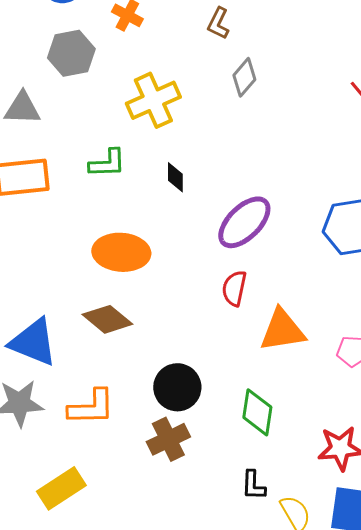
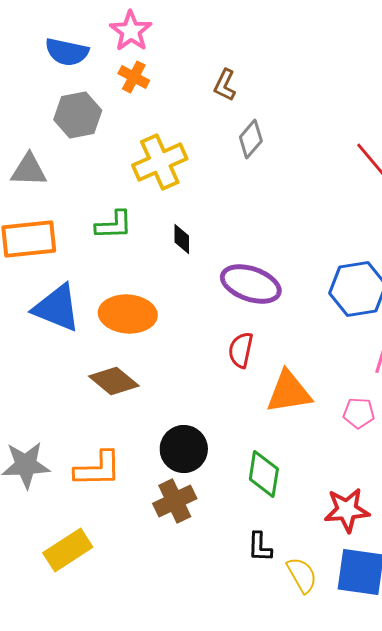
purple ellipse: (244, 222) -> (251, 284), turned 64
blue triangle: (33, 342) -> (57, 308), moved

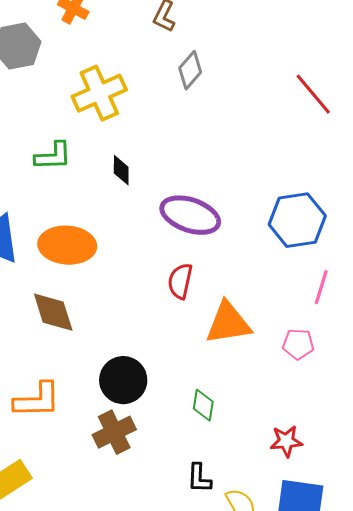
brown diamond: (114, 381) -> (53, 312), turned 33
green diamond: (264, 474) -> (203, 405), size x0.7
red star: (347, 510) -> (286, 441), size x0.7

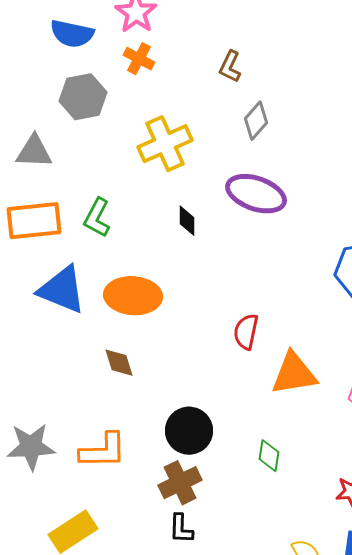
green L-shape: (53, 156) -> (97, 218), moved, turned 120
purple ellipse: (190, 215) -> (256, 194), moved
brown diamond: (53, 312) -> (119, 363), size x0.7
black L-shape: (199, 478) -> (181, 529), moved

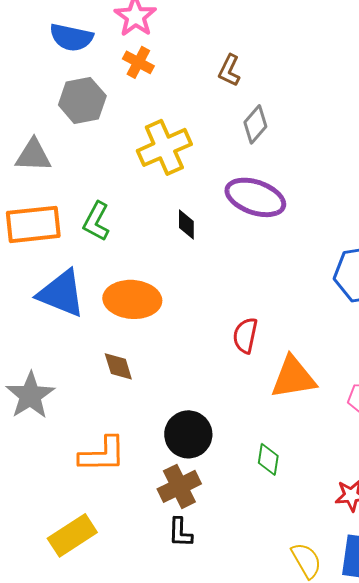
gray star: (31, 447) -> (30, 395), moved, turned -30

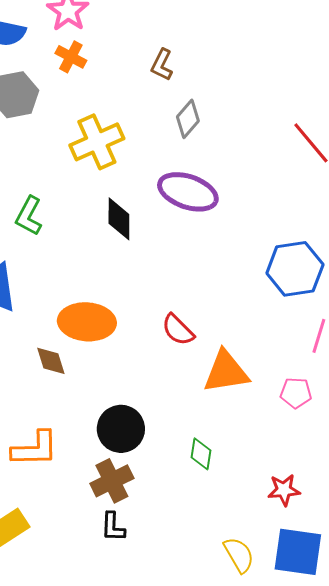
black diamond: (186, 224) -> (119, 219), size x1.4
orange ellipse: (132, 299) -> (87, 322), moved
red semicircle: (245, 335) -> (178, 330), turned -57

